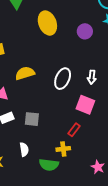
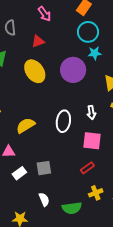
purple circle: (85, 31) -> (73, 70), size x1.6
red rectangle: (74, 130) -> (87, 168), turned 32
yellow cross: (63, 149) -> (96, 193), moved

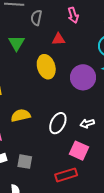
white arrow: (91, 112) -> (87, 123), turned 64
red rectangle: (87, 168) -> (66, 175), size x1.5

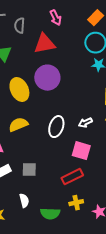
red triangle: (58, 39) -> (44, 44), size x1.6
yellow ellipse: (46, 67) -> (19, 89), moved
purple circle: (83, 77) -> (47, 78), moved

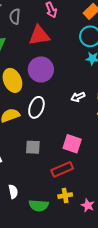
white arrow: (85, 123) -> (78, 97), moved
white ellipse: (56, 127) -> (36, 107), moved
gray square: (29, 170) -> (33, 147), moved

